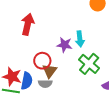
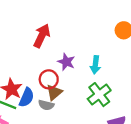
purple star: (64, 45) -> (66, 62), moved

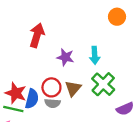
red circle: (49, 79) -> (51, 87), moved
brown triangle: (54, 92) -> (73, 88), moved

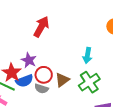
purple star: (65, 57) -> (29, 60), moved
blue semicircle: (32, 99) -> (24, 81), turned 42

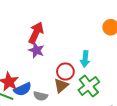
purple star: (29, 60) -> (36, 50), moved
red circle: (44, 75) -> (65, 72), moved

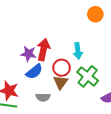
red arrow: (36, 33) -> (43, 50), moved
blue semicircle: (23, 89) -> (34, 72), moved

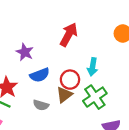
red arrow: (43, 50) -> (69, 35), moved
purple star: (29, 54) -> (25, 52), moved

